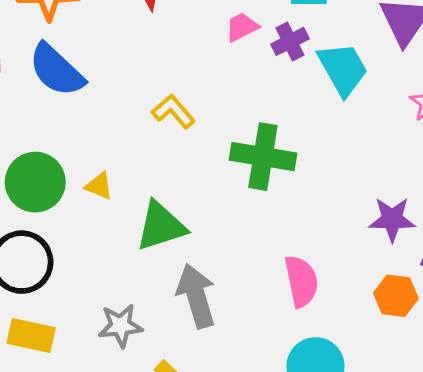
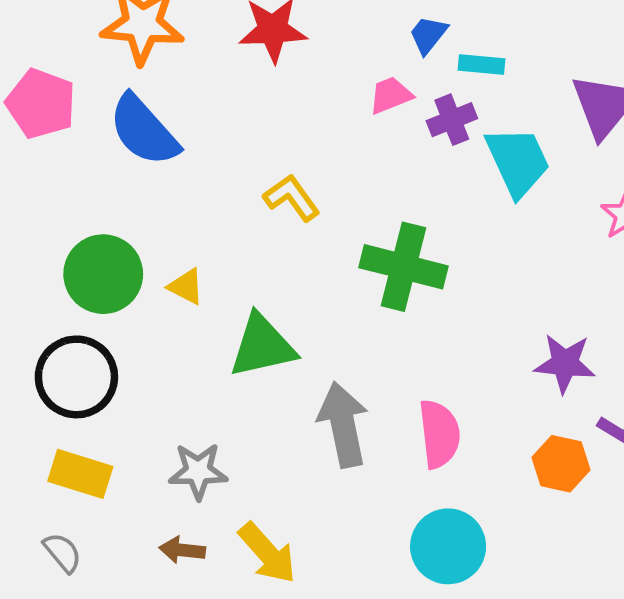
gray arrow: (196, 296) -> (343, 425), moved

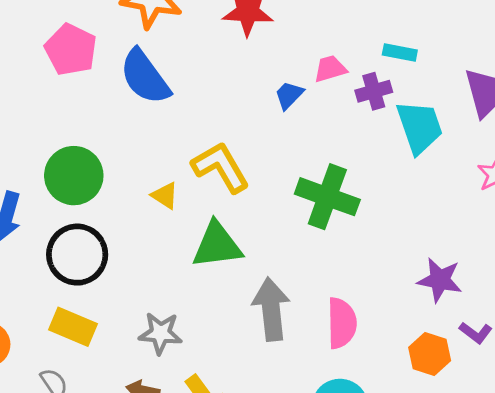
blue trapezoid: (428, 35) -> (289, 95), moved
yellow L-shape: (292, 198) -> (221, 167), moved, size x1.4
green circle: (103, 274) -> (74, 176), moved

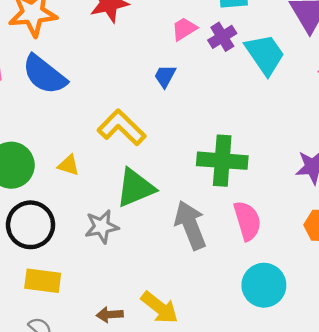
blue trapezoid: (289, 95) -> (165, 76), moved
yellow triangle: (165, 196) -> (69, 165), moved
green cross: (327, 197) -> (222, 161), moved
gray star: (160, 333) -> (102, 227), moved

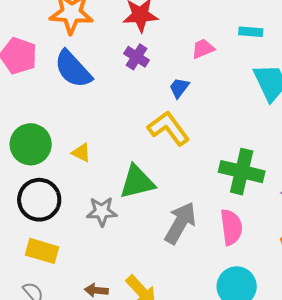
purple cross: (222, 37) -> (137, 57), moved, turned -35
yellow L-shape: (122, 127) -> (168, 128), moved
green cross: (222, 161) -> (242, 172), moved
gray arrow: (190, 225) -> (180, 223), turned 42

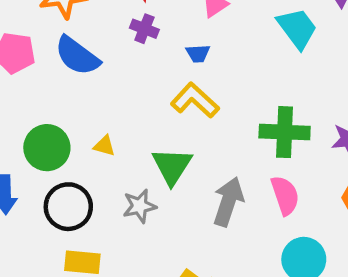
blue trapezoid: (179, 88) -> (198, 53), turned -120
green triangle: (137, 182) -> (172, 166), turned -33

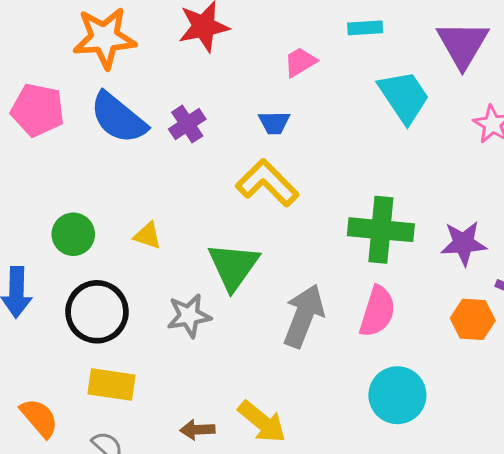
purple cross: (144, 29) -> (187, 124), moved, turned 32
green circle: (47, 148) -> (73, 234), size x0.7
pink semicircle: (285, 195) -> (377, 311), turned 33

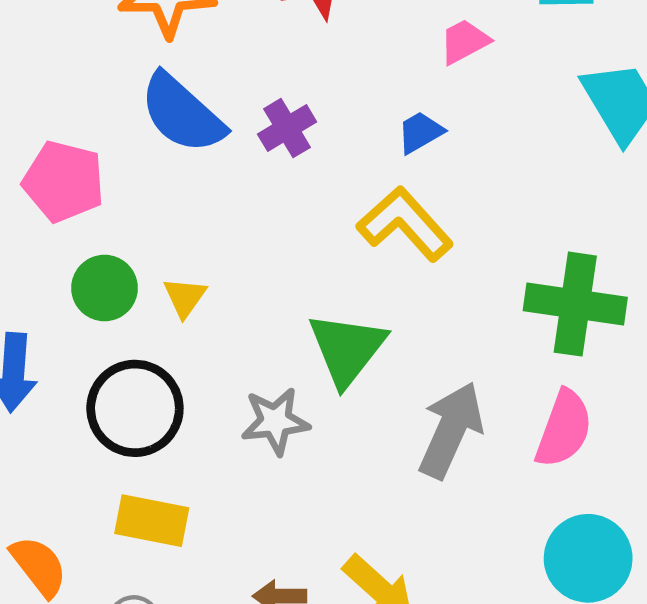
pink pentagon: (38, 110) -> (64, 181), moved
blue trapezoid: (274, 123) -> (420, 132), turned 148
yellow triangle: (147, 236) -> (185, 297), moved, turned 44

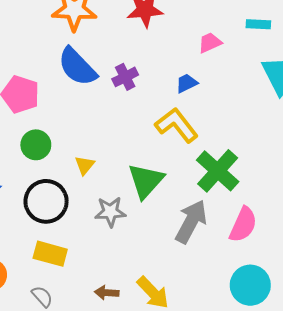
yellow triangle: (185, 297) -> (85, 165), moved
green cross: (575, 304) -> (218, 171), moved, turned 30

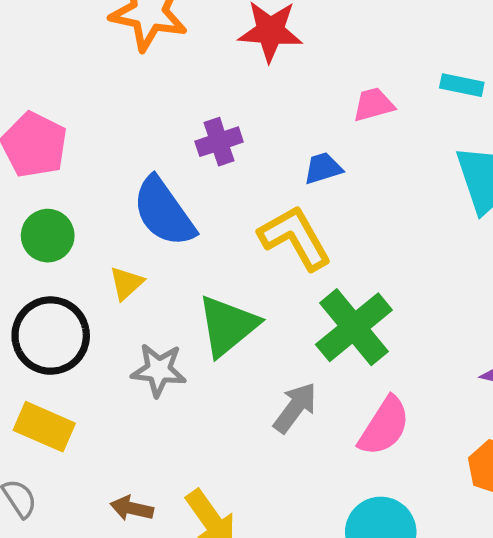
blue semicircle: (77, 67) -> (164, 212), moved
gray arrow: (191, 222) -> (295, 408), size x0.7

